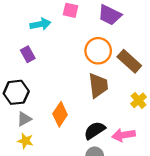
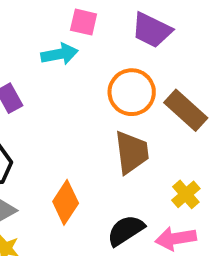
cyan arrow: (40, 24) -> (60, 54), moved
yellow cross: (139, 100) -> (186, 194), moved

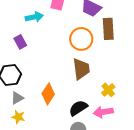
cyan arrow: (60, 54) -> (34, 17), moved
brown rectangle: (186, 110) -> (108, 29), moved, turned 45

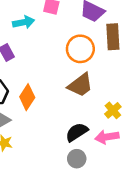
brown trapezoid: (81, 69) -> (80, 85), turned 60
orange diamond: (48, 94) -> (27, 97), moved

